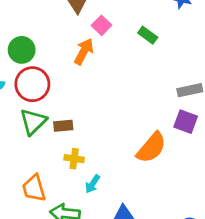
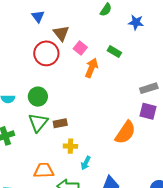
green circle: (22, 50) -> (38, 97), moved
orange arrow: (84, 51) -> (92, 68), moved
red circle: (32, 84) -> (46, 53), moved
orange trapezoid: (34, 188) -> (44, 170), turned 110

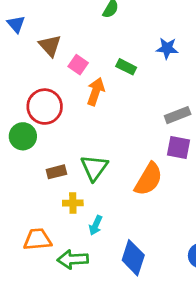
blue star: (136, 22) -> (167, 48), moved
red circle: (46, 53) -> (45, 107), moved
green triangle: (38, 123) -> (94, 168), moved

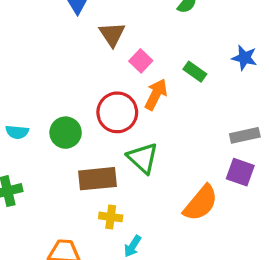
red circle: (45, 107) -> (117, 112), moved
green triangle: (94, 168) -> (143, 158), moved, turned -32
brown rectangle: (56, 172) -> (97, 179), size x1.6

